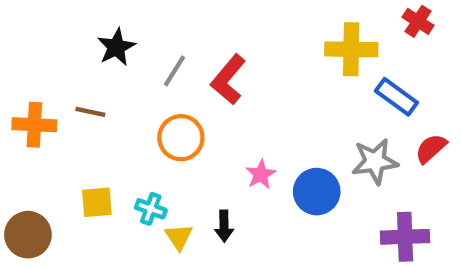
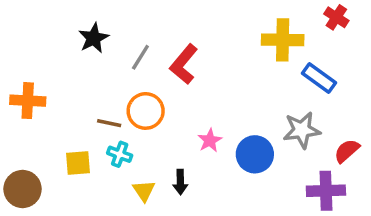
brown line: (90, 112) -> (109, 123), moved
red semicircle: (431, 148) -> (347, 151), moved
cyan cross: (151, 209) -> (120, 154), moved

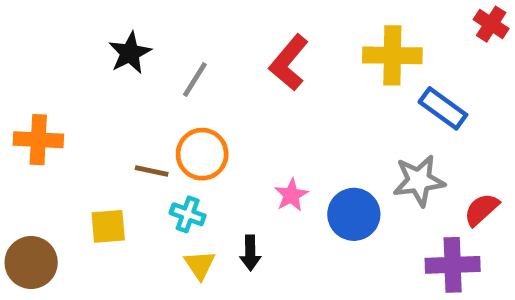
red cross: (336, 17) -> (491, 24), moved
red L-shape: (184, 64) -> (289, 63), moved
cyan cross: (120, 154) -> (188, 214), moved

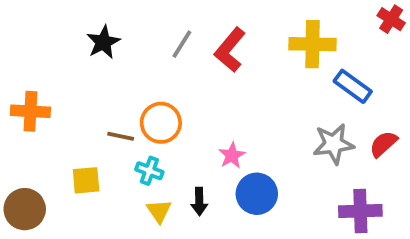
gray line: (195, 79) -> (182, 44), moved
red semicircle: (481, 210) -> (383, 144), moved
blue circle: (354, 214) -> (257, 194), moved

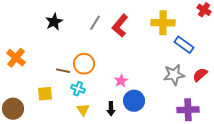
orange cross: (30, 111) -> (16, 58), turned 36
black arrow: (199, 201) -> (111, 109), moved

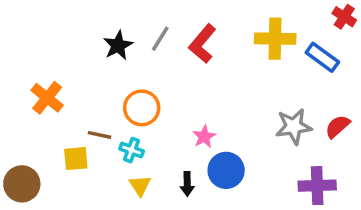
black star: (54, 22) -> (118, 45), moved
blue rectangle: (184, 45) -> (322, 57), moved
orange cross: (16, 58) -> (47, 98), moved
brown line: (63, 71) -> (99, 135), moved

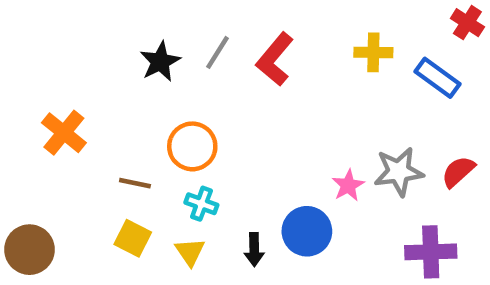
yellow cross: (275, 39) -> (373, 52), size x0.7
pink star: (204, 137) -> (348, 185), moved
cyan cross: (132, 150) -> (201, 204), moved
yellow square: (76, 159) -> (133, 238), moved, turned 32

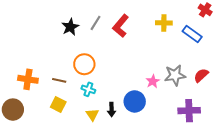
orange cross: (64, 133) -> (28, 79), moved, turned -30
yellow triangle: (190, 252) -> (92, 115), moved

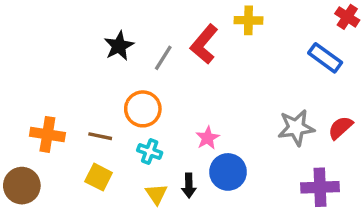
gray line: (95, 23) -> (163, 58), moved
yellow cross: (164, 23) -> (248, 20), moved
pink star: (153, 81) -> (208, 138), moved

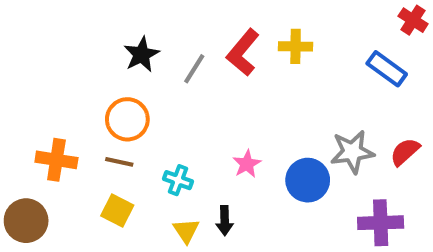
yellow cross: (248, 20) -> (296, 46), moved
orange circle: (143, 109) -> (127, 119), moved
blue circle: (228, 172) -> (308, 180), moved

